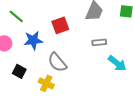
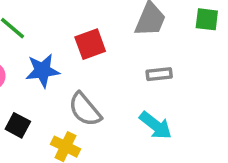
cyan arrow: (117, 63) -> (156, 125), moved

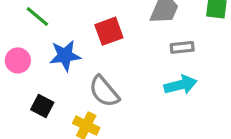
gray rectangle: (159, 74) -> (182, 47), moved
cyan arrow: (156, 125) -> (181, 85), moved, turned -52

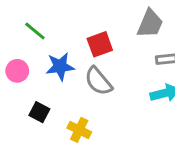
gray semicircle: (104, 91) -> (98, 81), moved

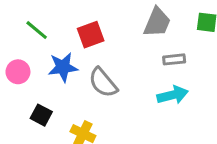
red square: (100, 44) -> (91, 35), moved

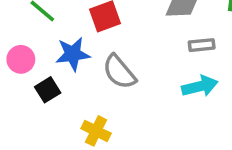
black square: (41, 115) -> (48, 90), moved, turned 30

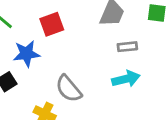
gray semicircle: (119, 72) -> (69, 89), moved

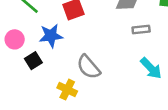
cyan arrow: (126, 79) -> (151, 68), moved, turned 60

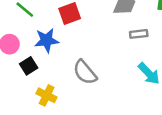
yellow cross: (67, 90) -> (47, 95), moved

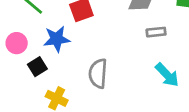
gray semicircle: (85, 72) -> (98, 73), turned 44

